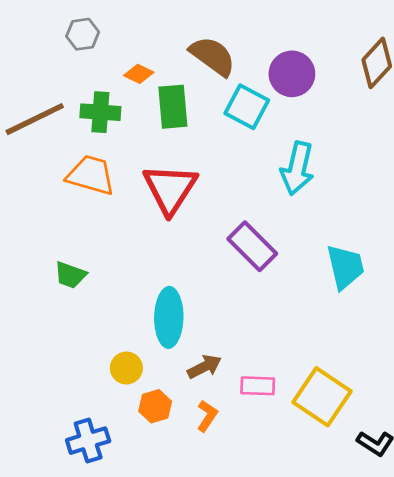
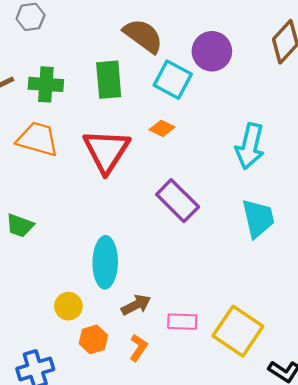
orange diamond: (139, 74) -> (162, 128), moved
cyan arrow: (297, 168) -> (250, 146), moved

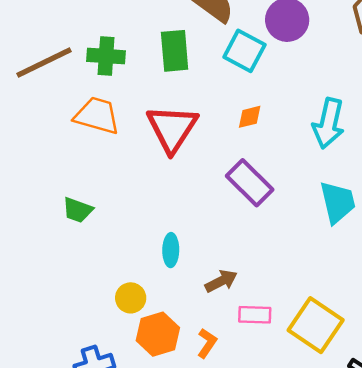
orange diamond: (162, 128) -> (250, 117), moved, turned -40
cyan ellipse: (105, 262) -> (171, 250), size x0.6
brown arrow: (136, 305) -> (221, 281), moved
orange hexagon: (93, 339) -> (158, 334), size x1.4

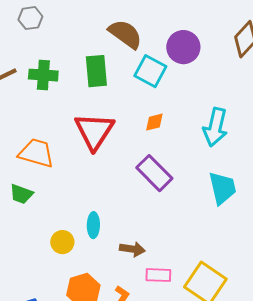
orange trapezoid: (97, 116) -> (36, 153), moved
brown arrow: (221, 281) -> (132, 249), turned 35
yellow circle: (131, 298) -> (62, 242), moved

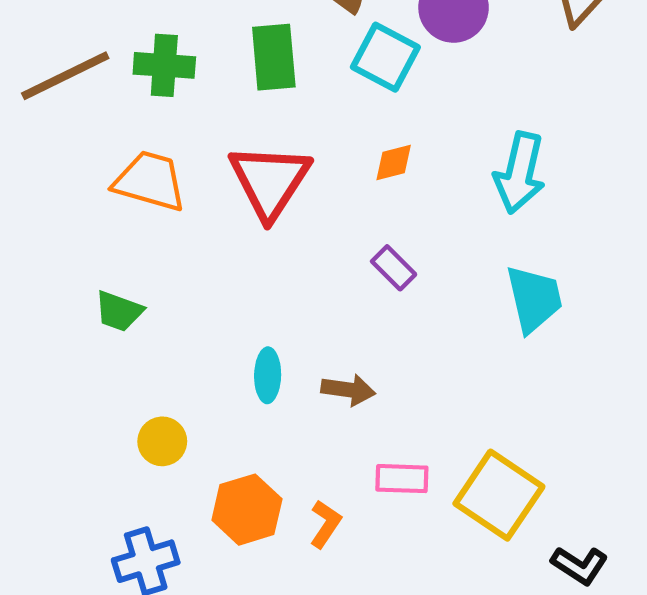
orange trapezoid: (36, 153) -> (150, 181), moved
purple rectangle: (154, 173) -> (394, 268), size x0.6
yellow circle: (62, 242) -> (162, 441), moved
brown arrow: (132, 249) -> (348, 390), moved

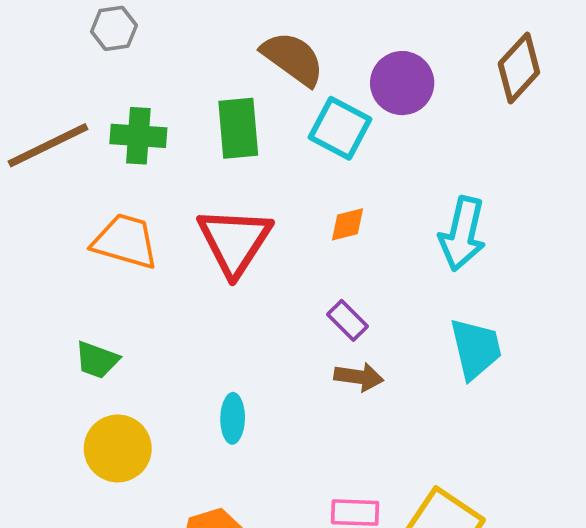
brown arrow: (348, 390) -> (359, 377), moved
yellow circle: (162, 441) -> (118, 448), moved, size x1.5

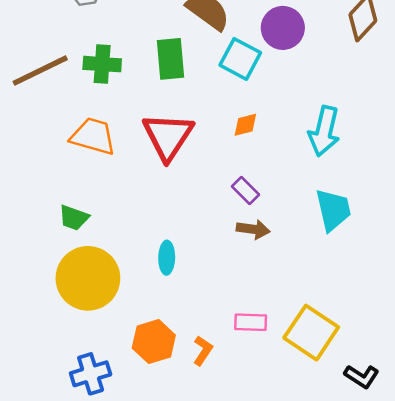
yellow circle: (118, 448) -> (88, 278), size x1.4

